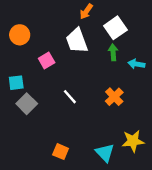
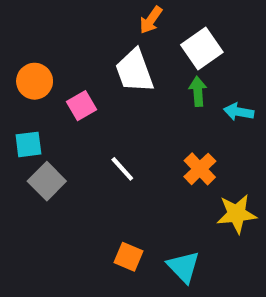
orange circle: (20, 35) -> (35, 81), moved
yellow star: (133, 141) -> (237, 214), moved
orange square: (61, 152) -> (128, 257), moved

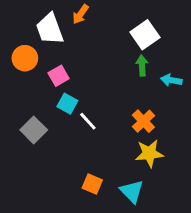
orange arrow: (151, 20) -> (81, 14), moved
white trapezoid: (135, 71) -> (50, 29), moved
cyan square: (28, 144) -> (67, 104), moved, turned 36
yellow star: (237, 214) -> (149, 153), moved

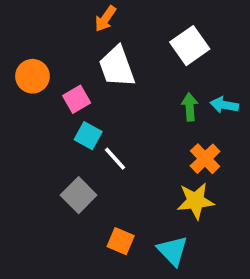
white trapezoid: (50, 29) -> (117, 67), moved
green arrow: (142, 66) -> (190, 107), moved
orange cross: (143, 121) -> (205, 159), moved
gray square: (34, 130) -> (79, 195), moved

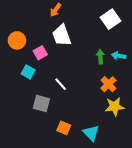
white square: (190, 46) -> (110, 19), moved
cyan square: (88, 136) -> (28, 72), moved
gray square: (79, 195) -> (41, 103), turned -30
yellow star: (195, 201) -> (115, 107), moved

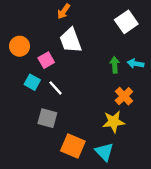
white line: (61, 84) -> (55, 88), moved
yellow star: (115, 107) -> (114, 122), moved
orange square: (64, 128) -> (73, 146), size x1.5

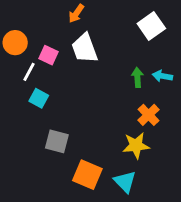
orange circle: (20, 46) -> (15, 43), moved
pink square: (46, 60) -> (48, 55), moved, turned -35
white line: (55, 88) -> (29, 72), moved, turned 70

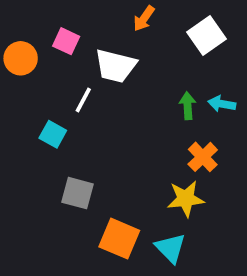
orange arrow: (76, 13) -> (144, 18), moved
white trapezoid: (85, 48) -> (115, 66), turned -56
pink square: (48, 55) -> (66, 41), moved
white line: (29, 72) -> (83, 100), moved

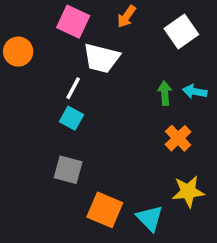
pink square: (66, 41) -> (73, 22), moved, size x1.4
cyan square: (53, 134) -> (71, 118), moved
yellow star: (186, 199) -> (188, 191), moved

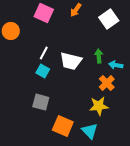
white trapezoid: (101, 58) -> (71, 61), moved
cyan arrow: (195, 92) -> (116, 65), moved
yellow star: (188, 191) -> (99, 106), moved

